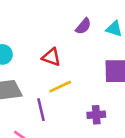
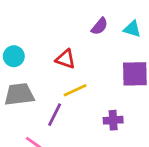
purple line: (41, 110) -> (55, 115), turned 40

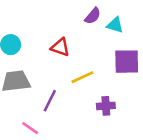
cyan triangle: (132, 29) -> (115, 25), moved
yellow line: (75, 90) -> (82, 77), moved

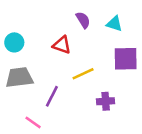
purple semicircle: (93, 16) -> (83, 20), moved, turned -72

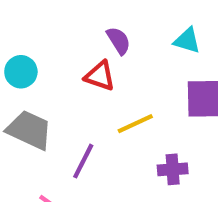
purple semicircle: (83, 20) -> (119, 41), moved
gray trapezoid: (19, 77) -> (29, 130), turned 32

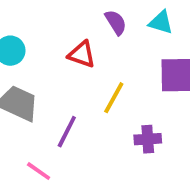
purple semicircle: (119, 41) -> (116, 22), moved
yellow line: (135, 124) -> (114, 98), turned -36

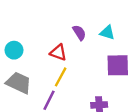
yellow line: (114, 98) -> (61, 77), moved

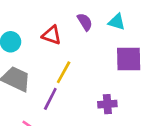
red triangle: (58, 52) -> (52, 35), moved

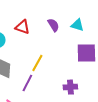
red triangle: (52, 35) -> (22, 27), moved

